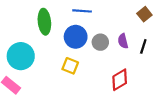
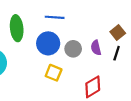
brown square: (144, 14) -> (118, 33), moved
yellow square: (70, 66) -> (54, 73), moved

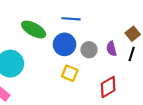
green ellipse: (17, 28) -> (34, 29), turned -55

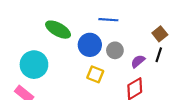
blue line: (71, 19) -> (108, 20), moved
purple semicircle: (111, 49) -> (138, 61), moved, turned 64

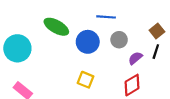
gray circle: (115, 50) -> (119, 40), moved
cyan circle: (34, 65) -> (17, 48), moved
yellow square: (95, 74) -> (86, 80), moved

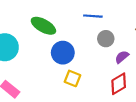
blue circle: (88, 42) -> (63, 53), moved

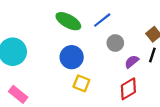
blue line: (93, 16) -> (102, 20), turned -42
green ellipse: (43, 26) -> (68, 21), moved

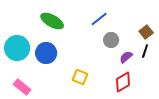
green ellipse: (68, 21) -> (52, 21), moved
blue circle: (72, 57) -> (46, 53), moved

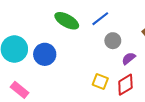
green ellipse: (52, 21) -> (67, 21), moved
yellow square: (80, 77) -> (100, 82), moved

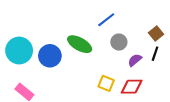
green ellipse: (67, 21) -> (80, 44), moved
red diamond: (125, 85) -> (132, 87), turned 30

